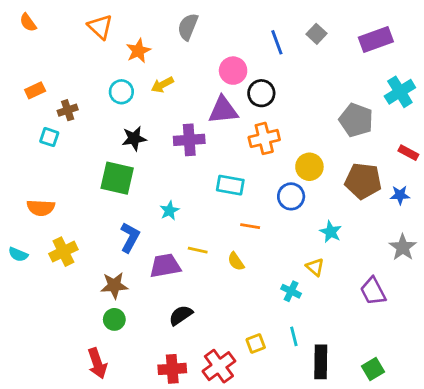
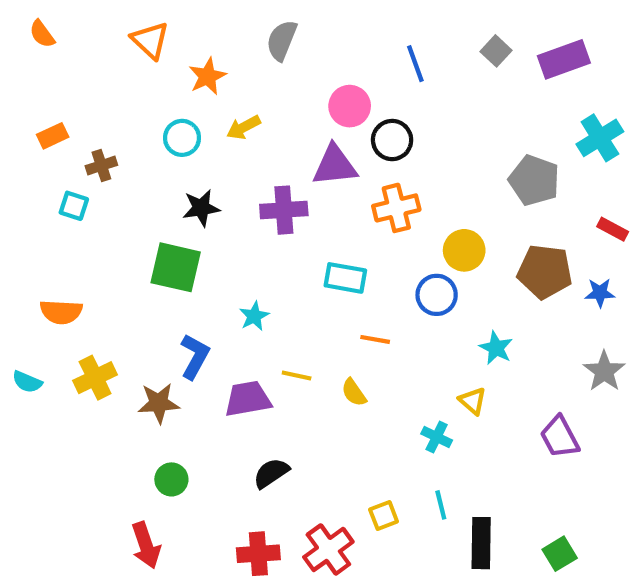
gray square: (316, 34) -> (496, 51), moved
brown star: (114, 286) -> (159, 403), moved

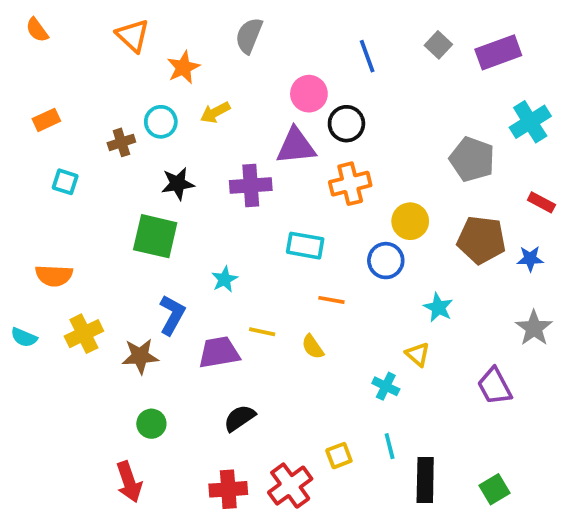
brown cross: (101, 165) -> (121, 142), moved

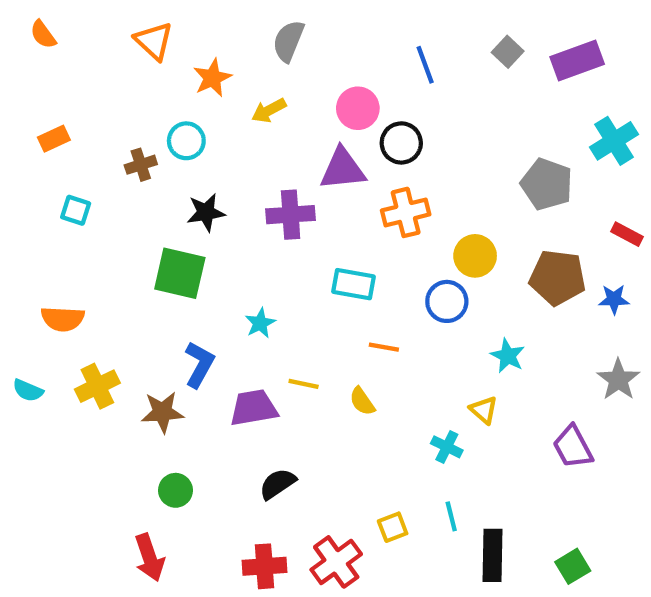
yellow arrow: (215, 112) -> (269, 110), moved

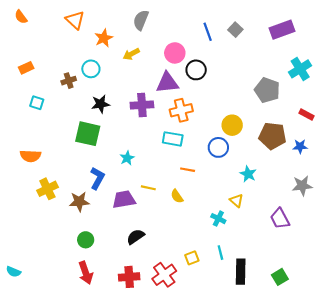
gray square: (508, 52) -> (235, 30), moved
orange cross: (406, 212) -> (181, 110), moved
gray star: (618, 380) -> (302, 186), turned 30
cyan semicircle: (28, 390) -> (13, 272), moved
red arrow: (149, 558) -> (86, 273), moved

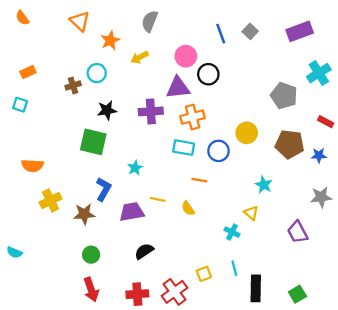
cyan square: (37, 103) -> (20, 105), moved
blue circle: (218, 147) -> (219, 151), moved
cyan semicircle: (13, 272) -> (14, 252), moved

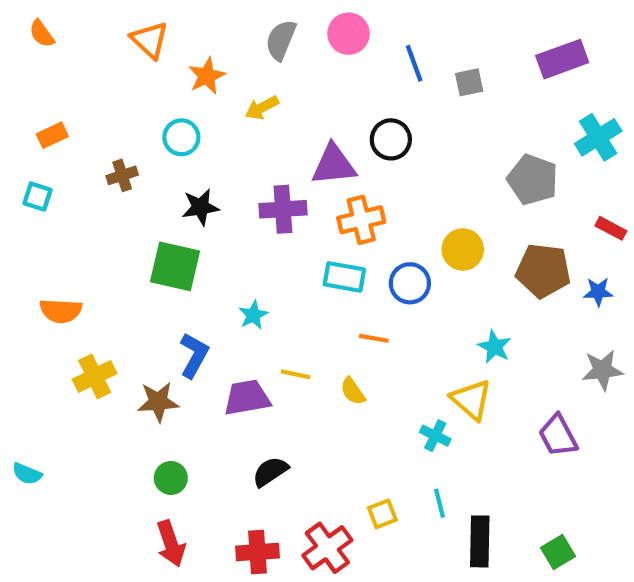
gray square: (250, 31) -> (469, 82), moved, turned 35
pink circle: (186, 56) -> (349, 34), moved
brown cross: (73, 85) -> (122, 175), moved
yellow triangle: (251, 213) -> (471, 400), size x1.5

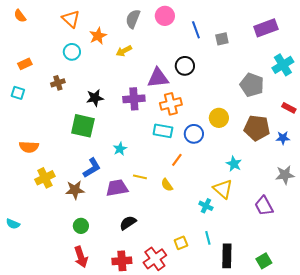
cyan circle: (181, 137) -> (72, 52), moved
orange line: (374, 338) -> (177, 160), turned -64
blue L-shape: (194, 355) -> (92, 168), turned 30

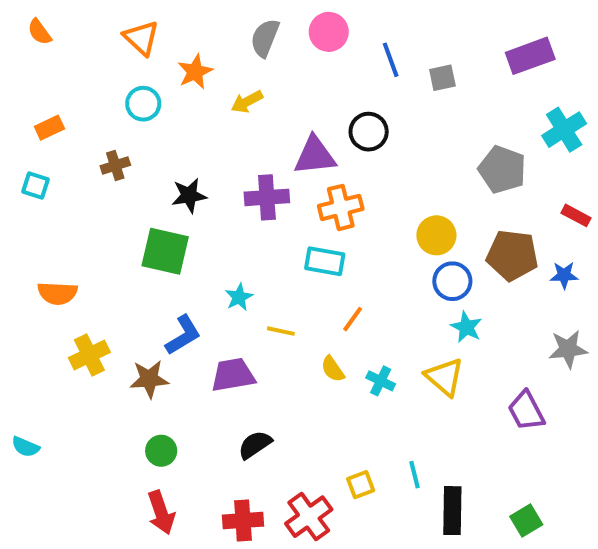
blue circle: (194, 134) -> (452, 281), moved
yellow line: (140, 177) -> (281, 331), moved
cyan cross: (206, 206) -> (381, 381), moved

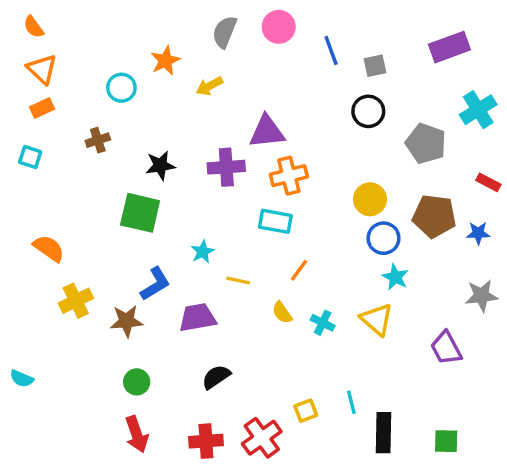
orange triangle: (141, 38) -> (42, 69), moved
black circle: (369, 132) -> (368, 111), moved
orange semicircle: (57, 293) -> (49, 248), turned -148
green square: (526, 521) -> (446, 441), turned 32

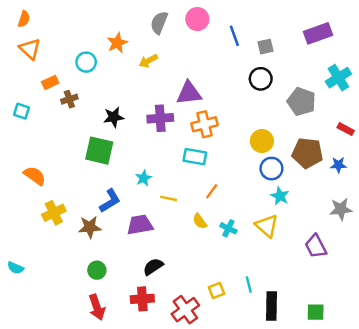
orange semicircle: (34, 27) -> (24, 19), turned -126
orange rectangle: (42, 108) -> (50, 82), moved
red cross: (206, 441) -> (142, 299), moved

